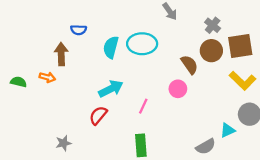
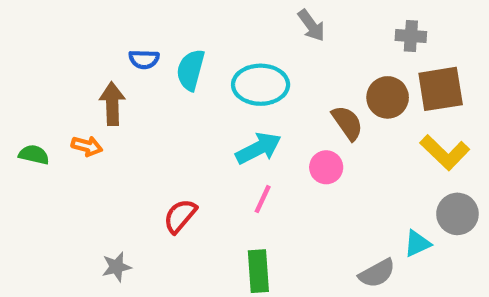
gray cross: (213, 25) -> (411, 36), moved, turned -35
cyan semicircle: (111, 47) -> (191, 70), moved
cyan arrow: (111, 89) -> (258, 148), moved

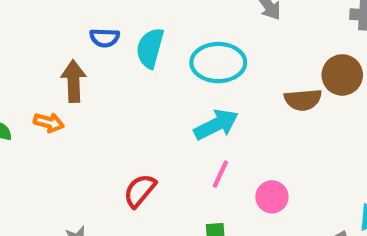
brown semicircle: (347, 123) -> (303, 100), turned 120
pink circle: (326, 167) -> (272, 197), moved

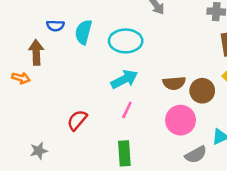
brown circle: (342, 75) -> (202, 91), moved
brown semicircle: (303, 100) -> (174, 83), moved
pink circle: (272, 197) -> (181, 120), moved, size x1.5

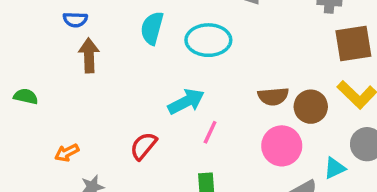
blue semicircle: (55, 26) -> (75, 20), moved
orange arrow: (21, 78) -> (67, 153), moved, turned 138
cyan arrow: (124, 79) -> (186, 102), moved

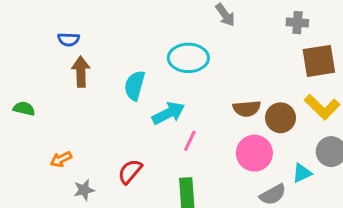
cyan semicircle: (152, 28) -> (135, 86), moved
red semicircle: (144, 146) -> (130, 172), moved

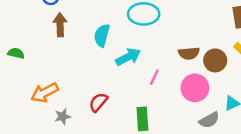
pink line: (190, 141) -> (154, 77), moved
orange arrow: (61, 159) -> (45, 93), size x1.6

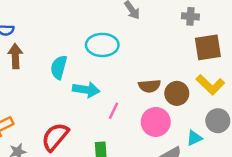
cyan arrow: (128, 57) -> (86, 90), turned 35
red semicircle: (98, 102) -> (55, 137), size x1.4

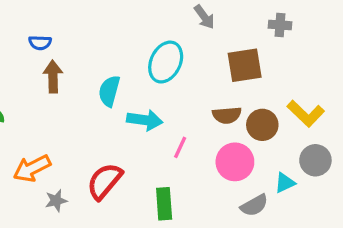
cyan ellipse: (102, 45) -> (166, 62), turned -64
brown square: (208, 47) -> (245, 65), moved

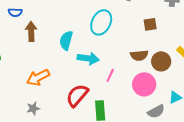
blue semicircle: (40, 43) -> (15, 12), moved
brown square: (245, 65) -> (150, 24), size x0.6
orange arrow: (32, 168) -> (38, 77), moved
red semicircle: (104, 181) -> (77, 95), moved

